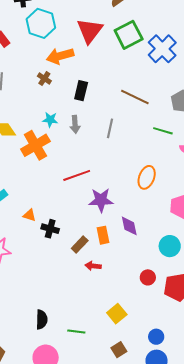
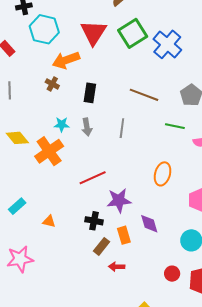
black cross: (50, 229) -> (94, 221), moved

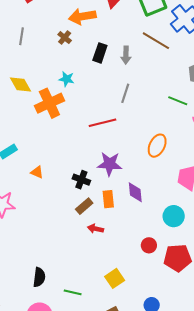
brown line: (144, 95) -> (156, 41), moved
gray arrow: (87, 127) -> (126, 55), moved
red line: (93, 178) -> (102, 123), moved

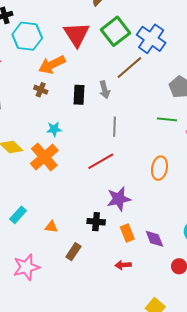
brown line: (156, 41) -> (129, 68), turned -56
purple diamond: (135, 192) -> (154, 239), moved
brown rectangle: (84, 206) -> (73, 252), moved

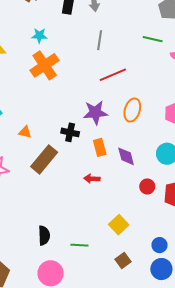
orange cross: (44, 157) -> (45, 65), moved
red line: (101, 161) -> (113, 75), moved
orange ellipse: (159, 168) -> (132, 110), moved
brown rectangle: (73, 252) -> (44, 159), size x1.6

